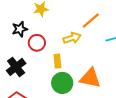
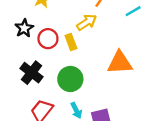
yellow rectangle: (57, 61) -> (71, 42), moved
green circle: (62, 83) -> (70, 79), moved

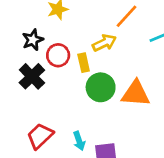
black cross: (32, 73) -> (32, 76), moved
green circle: (70, 79) -> (101, 87), moved

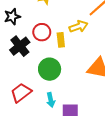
black star: (33, 40) -> (12, 17), moved
green circle: (101, 87) -> (50, 69), moved

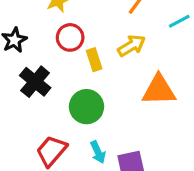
yellow arrow: (78, 26) -> (132, 46), moved
red circle: (42, 32) -> (70, 37), moved

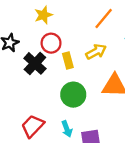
black cross: (35, 82) -> (35, 63), moved
green circle: (87, 107) -> (73, 95), moved

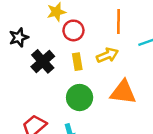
orange line: (104, 19) -> (119, 22), turned -45
red circle: (51, 43) -> (73, 30), moved

